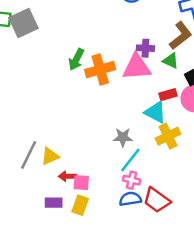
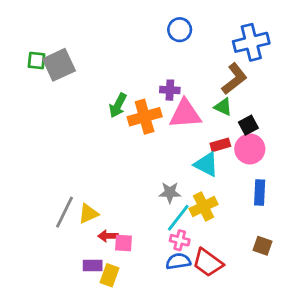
purple cross: (145, 48) -> (170, 90), moved
yellow cross: (168, 136) -> (204, 207), moved
yellow rectangle: (80, 205) -> (109, 275), moved

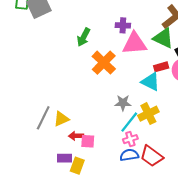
green triangle: (223, 107) -> (163, 38), size x1.5
orange cross: (145, 117) -> (104, 63), moved, turned -30
pink cross: (180, 240) -> (130, 139), turned -32

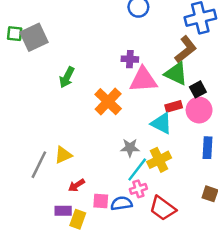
green arrow: (84, 37) -> (67, 77), moved
yellow triangle: (61, 119) -> (63, 155), moved
red arrow: (76, 136) -> (77, 185), turned -32
pink square: (88, 141) -> (101, 201), moved
blue semicircle: (129, 155) -> (121, 203), moved

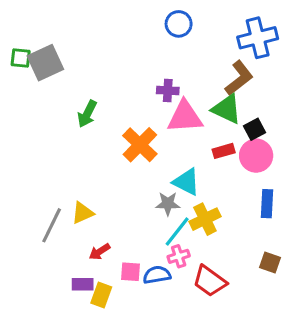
cyan triangle: (161, 123) -> (186, 182), moved

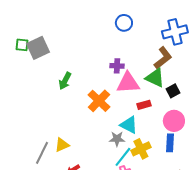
red rectangle: (224, 151) -> (144, 105), moved
pink circle: (256, 156) -> (174, 121), moved
blue rectangle: (267, 204) -> (170, 143), moved

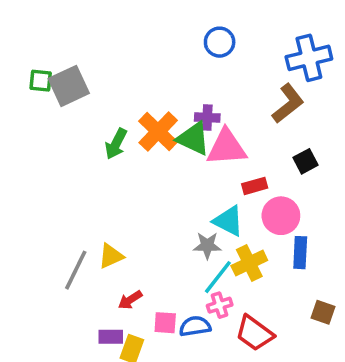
green triangle: (155, 78) -> (193, 139), moved
orange cross: (99, 101) -> (158, 132), moved
pink circle: (174, 121) -> (281, 216), moved

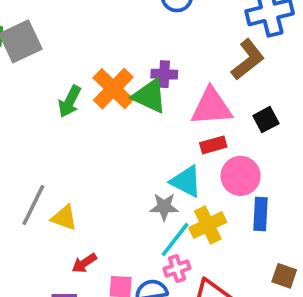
pink triangle: (227, 147) -> (211, 107), moved
yellow triangle: (111, 256) -> (64, 218), turned 44
gray line: (76, 270) -> (33, 205), moved

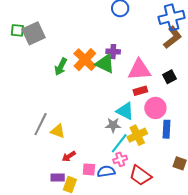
brown L-shape: (248, 60) -> (173, 37), moved

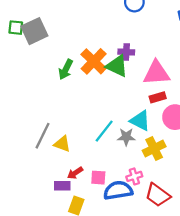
cyan line: (119, 143) -> (104, 131), moved
pink square: (89, 169) -> (98, 178), moved
blue semicircle: (106, 171) -> (118, 190), size x1.4
purple rectangle: (58, 177) -> (62, 186), moved

